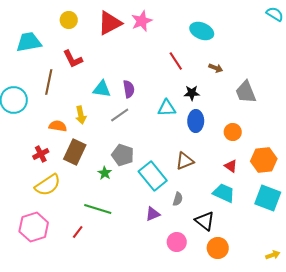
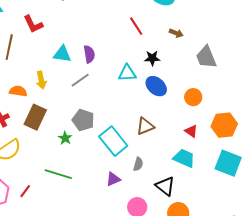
blue ellipse: (196, 121) -> (156, 86), turned -50
red line: (78, 232) -> (25, 191), moved

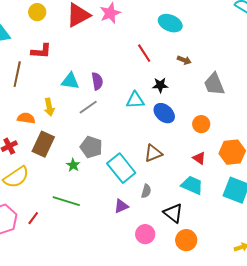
red L-shape: (33, 24) -> (41, 51), turned -60

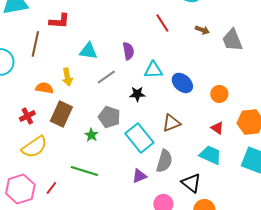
purple semicircle: (97, 81) -> (128, 51), moved
gray trapezoid: (214, 84) -> (232, 40), moved
black star: (160, 85) -> (137, 94), moved
gray semicircle: (146, 191) -> (164, 161), size x1.6

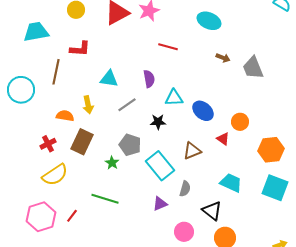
red line: (162, 23) -> (168, 47), moved, turned -42
red triangle: (217, 128) -> (223, 139), moved
gray semicircle: (164, 161) -> (185, 189), size x0.7

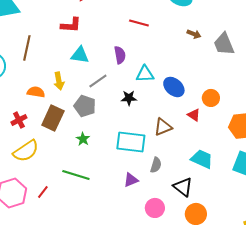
red L-shape: (80, 49) -> (71, 25), moved
gray pentagon: (130, 145) -> (85, 106), moved
cyan rectangle: (160, 166) -> (131, 142), turned -44

